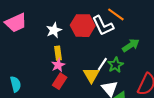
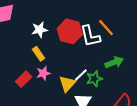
yellow rectangle: (58, 53) -> (38, 54), turned -40
pink star: (58, 65) -> (43, 73), moved
red rectangle: (60, 81) -> (24, 79), moved

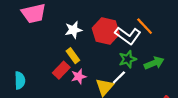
white L-shape: (90, 36) -> (128, 36), turned -40
red rectangle: (24, 79) -> (61, 70), moved
green star: (94, 79) -> (128, 59), moved

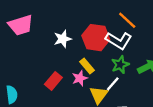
orange line: (145, 26) -> (127, 20), moved
yellow rectangle: (73, 56) -> (87, 66), moved
pink star: (79, 76) -> (80, 78), moved

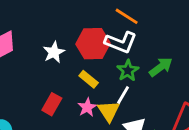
pink star: (80, 78) -> (87, 107), moved

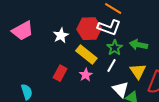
green arrow: (161, 67) -> (138, 45), turned -132
yellow rectangle: (89, 79) -> (86, 54), size x1.5
yellow triangle: (109, 111) -> (138, 71), moved

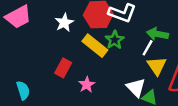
green star: (115, 48) -> (115, 40), moved
white line: (112, 65) -> (148, 48), moved
pink star: (86, 75) -> (87, 85), moved

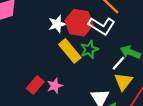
white star: (64, 23) -> (57, 24), moved
red rectangle: (63, 68) -> (35, 85), moved

